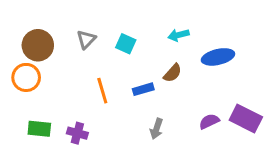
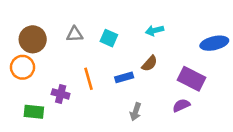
gray triangle: (86, 39) -> (75, 34), turned 42
blue ellipse: (218, 57) -> (214, 43), moved
purple rectangle: (246, 118) -> (191, 79), moved
purple cross: (77, 133) -> (61, 94), moved

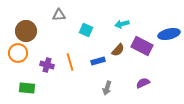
gray triangle: (75, 34) -> (59, 15), moved
purple rectangle: (191, 79) -> (142, 46), moved
purple cross: (61, 94) -> (47, 65), moved

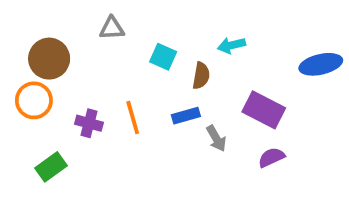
purple rectangle: (142, 46) -> (264, 110), moved
brown semicircle: (118, 50) -> (201, 76), moved, turned -32
green rectangle: (27, 88) -> (51, 167), turned -42
gray arrow: (107, 88) -> (216, 138), moved, turned -48

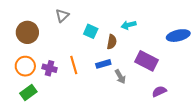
gray triangle: (112, 28) -> (62, 15), turned -40
orange circle: (34, 100) -> (25, 66), moved
purple semicircle: (271, 157) -> (159, 91), moved

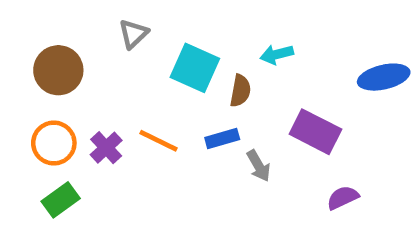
cyan square: (91, 31) -> (195, 68), size x1.5
orange line: (74, 65) -> (158, 141), turned -48
purple cross: (50, 68) -> (106, 148), turned 32

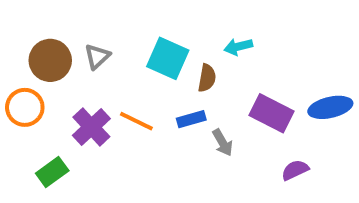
gray triangle: (133, 34) -> (97, 56), moved
blue ellipse: (384, 77) -> (330, 107), moved
orange circle: (54, 143) -> (25, 107), moved
purple cross: (106, 148) -> (91, 127), size x1.4

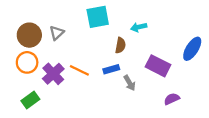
cyan square: (168, 58) -> (98, 17), moved, turned -35
orange circle: (25, 107) -> (27, 62), moved
blue ellipse: (330, 107) -> (192, 49), moved, turned -45

